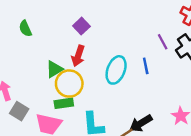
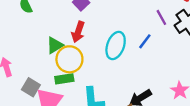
blue line: (146, 66) -> (145, 41), turned 49
gray square: (19, 111) -> (31, 87), moved

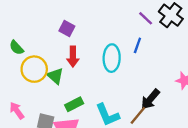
green triangle: (55, 45) -> (55, 76), turned -30
yellow circle: (69, 59) -> (34, 69), moved

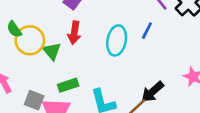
green semicircle: (16, 48) -> (14, 29), moved

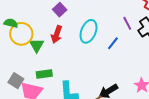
green semicircle: (14, 29) -> (11, 23), turned 128
cyan ellipse: (117, 40) -> (89, 31), moved

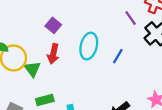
purple line: (127, 23) -> (131, 18), moved

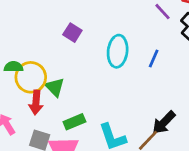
red arrow: (53, 54) -> (36, 103), moved

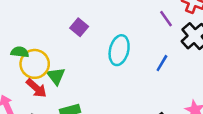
blue line: (154, 58) -> (162, 63), moved
red arrow: (36, 103) -> (36, 88), turned -60

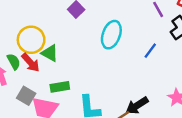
green semicircle: (20, 52) -> (14, 62), moved, turned 49
green triangle: (56, 76) -> (50, 53), turned -30

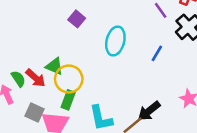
yellow circle: (31, 40) -> (69, 79), moved
green rectangle: (60, 87) -> (68, 100), turned -54

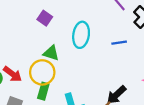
blue line: (157, 53) -> (119, 43), turned 56
green triangle: (54, 66) -> (51, 53), moved

